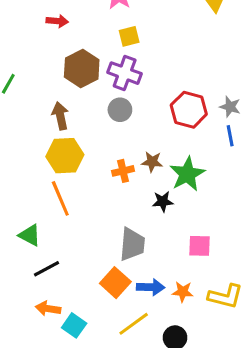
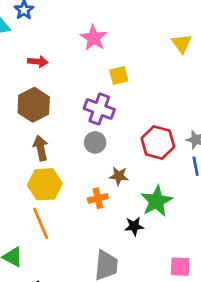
yellow square: (129, 36) -> (119, 75), moved
brown hexagon: (82, 68) -> (34, 105), moved
brown star: (152, 162) -> (119, 176), moved
pink square: (199, 246) -> (180, 267), moved

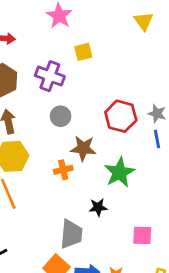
purple cross: (99, 109) -> (50, 76), moved
brown star: (119, 176) -> (83, 148), size x1.4
black star: (134, 226) -> (98, 207), moved

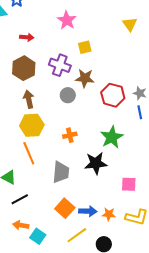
brown star: (83, 148) -> (85, 78), moved
black star: (98, 207) -> (96, 163), size x1.6
gray trapezoid: (71, 234) -> (61, 172), moved

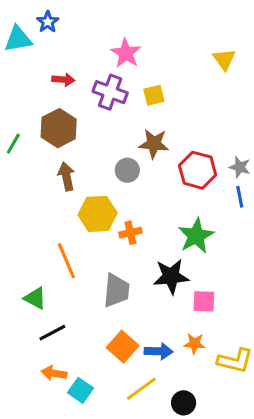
purple cross: (60, 65) -> (110, 92), moved
yellow hexagon: (32, 125) -> (98, 214), moved
pink square: (129, 184) -> (204, 301), moved
orange star: (109, 214) -> (194, 344), moved

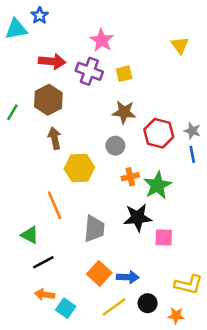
red arrow: (63, 80) -> (52, 61), size x1.5
gray circle: (127, 170) -> (115, 146), moved
orange cross: (130, 233) -> (130, 177), moved
orange star: (194, 344) -> (176, 316), moved
black circle: (184, 403) -> (148, 303), moved

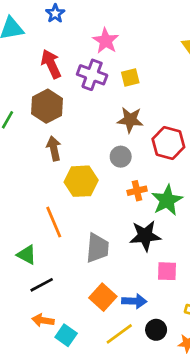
blue star: (40, 15) -> (55, 13), moved
red arrow: (52, 61) -> (51, 64), turned -120
pink square: (164, 237) -> (167, 271), moved

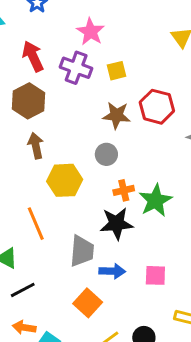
red hexagon: (168, 143) -> (157, 107), moved
black star: (145, 236) -> (117, 224), moved
blue arrow: (134, 301) -> (112, 271), moved

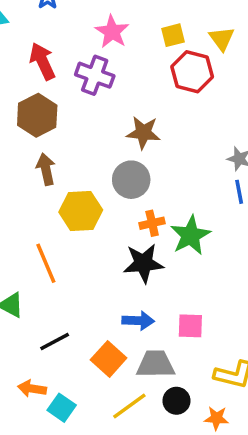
yellow square: (117, 71) -> (173, 35), moved
red hexagon: (157, 107) -> (192, 72), moved
gray circle: (106, 154) -> (131, 180), size x1.4
gray trapezoid: (82, 251) -> (156, 364), moved, turned -96
black line: (23, 290) -> (55, 342), moved

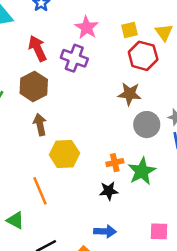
brown star: (143, 133) -> (130, 94), moved
gray circle: (131, 180) -> (147, 125), moved
black star: (143, 263) -> (109, 191), size x0.7
pink square: (190, 326) -> (159, 231), moved

